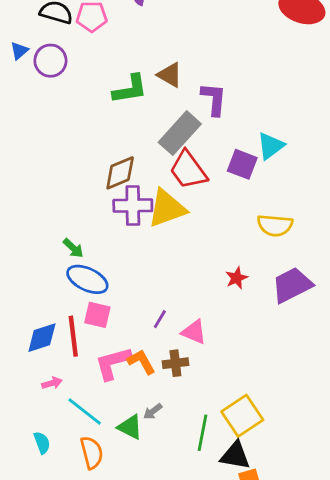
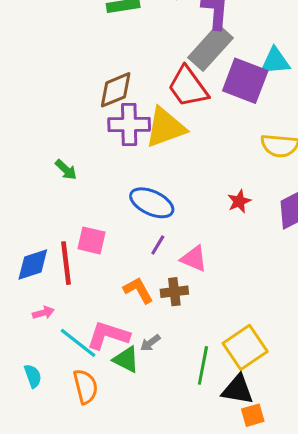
gray rectangle: (180, 133) -> (211, 48), moved
cyan triangle: (271, 146) -> (275, 61), turned 32
purple square: (242, 164) -> (245, 81), size x1.4
blue ellipse: (87, 279) -> (152, 203), moved
pink L-shape: (113, 363) -> (108, 335), moved, turned 33

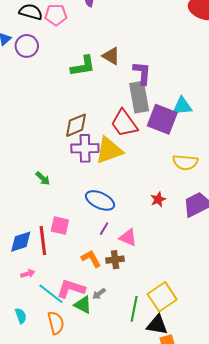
gray rectangle: (211, 48) -> (139, 97), turned -52

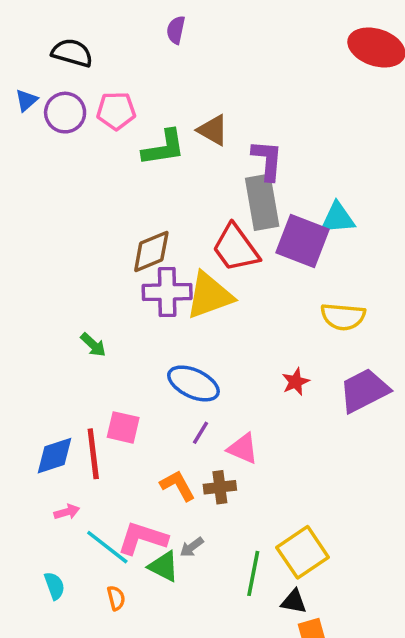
pink pentagon: (56, 15) -> (116, 111), moved
orange semicircle: (56, 323) -> (116, 598), size x0.6
black triangle: (157, 325) -> (294, 602), size x0.7

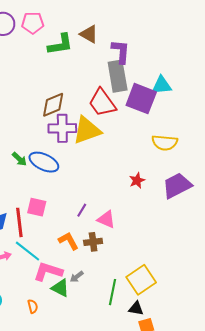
blue ellipse: (193, 383) -> (44, 162), moved
cyan line: (107, 547) -> (28, 251), moved

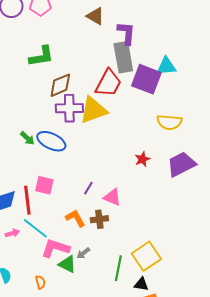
green L-shape: (60, 44) -> (41, 56), moved
red trapezoid: (102, 103) -> (108, 83), turned -116

